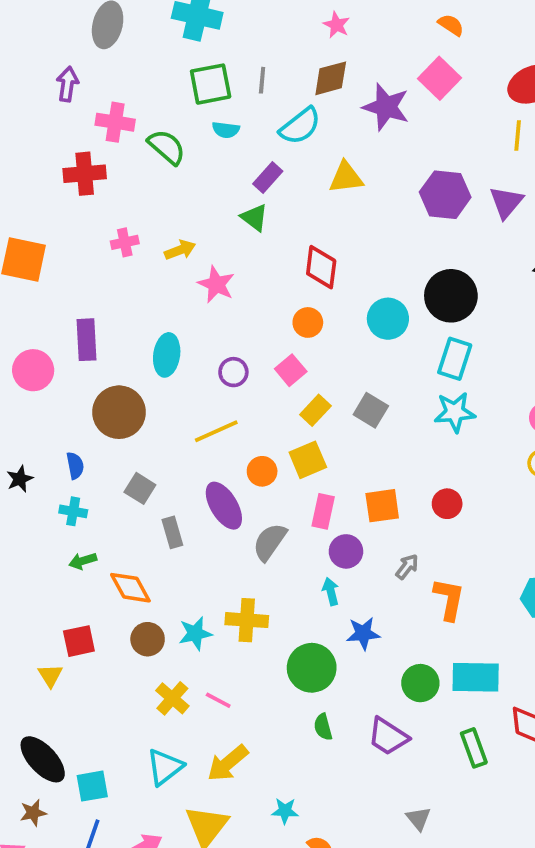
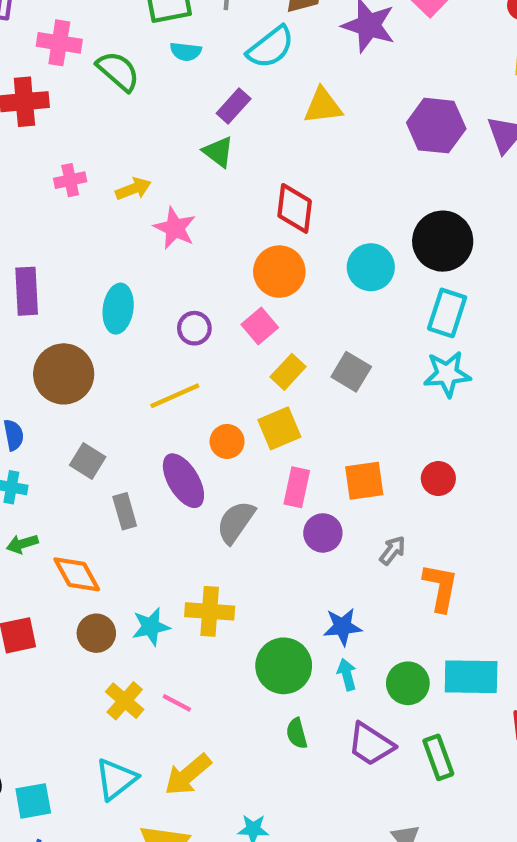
orange circle: (308, 322) -> (279, 272), size x1.5
cyan arrow: (331, 591) -> (347, 675), moved
green rectangle: (474, 748) -> (438, 757), moved

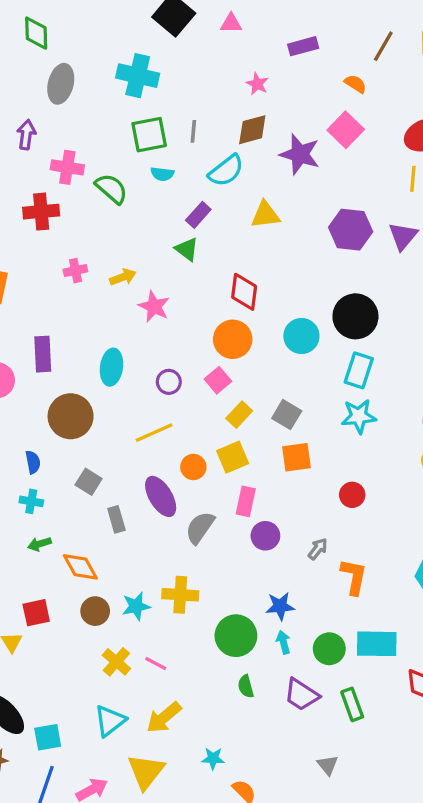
orange square: (364, 481) -> (297, 457), moved

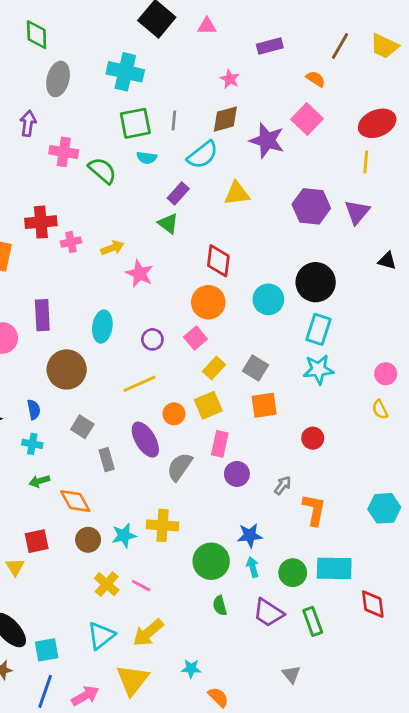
red cross: (41, 212) -> (41, 222), moved

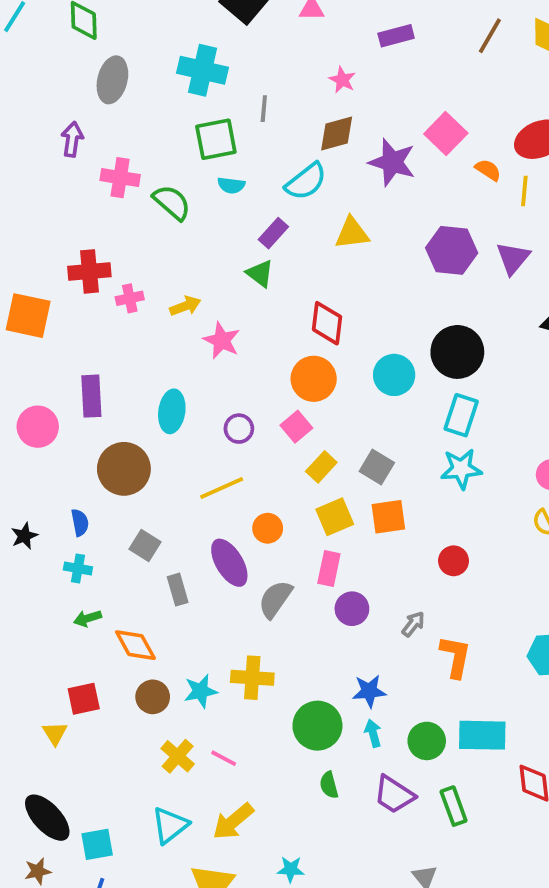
orange semicircle: (316, 79) -> (488, 170), moved
gray line: (174, 120) -> (264, 109), moved
yellow square: (208, 405) -> (335, 517), moved

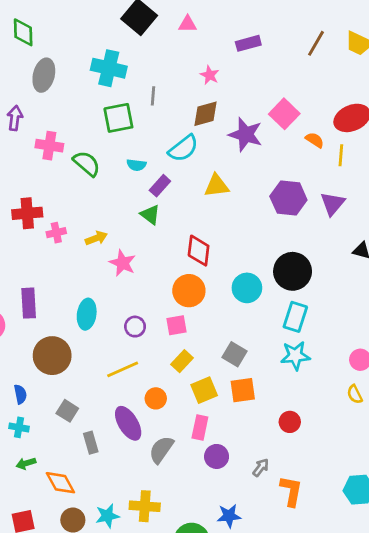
cyan semicircle: (231, 185) -> (136, 165), moved
pink square: (296, 427) -> (176, 325), turned 30
yellow rectangle: (321, 467) -> (182, 361), moved

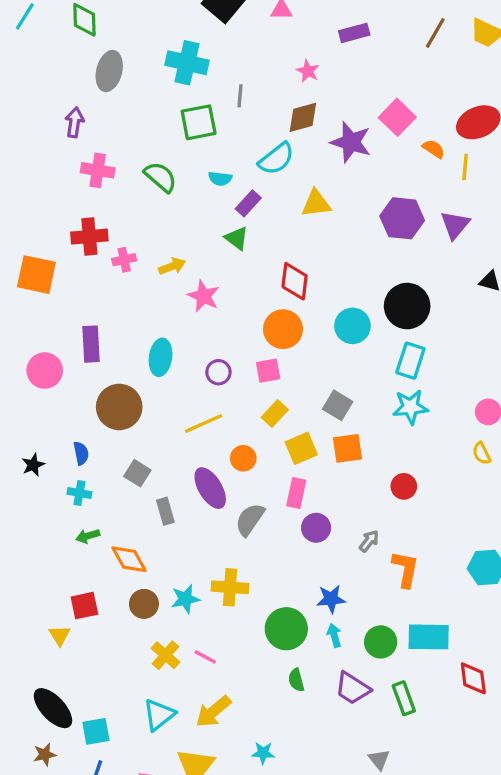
pink cross: (49, 146) -> (98, 170), moved

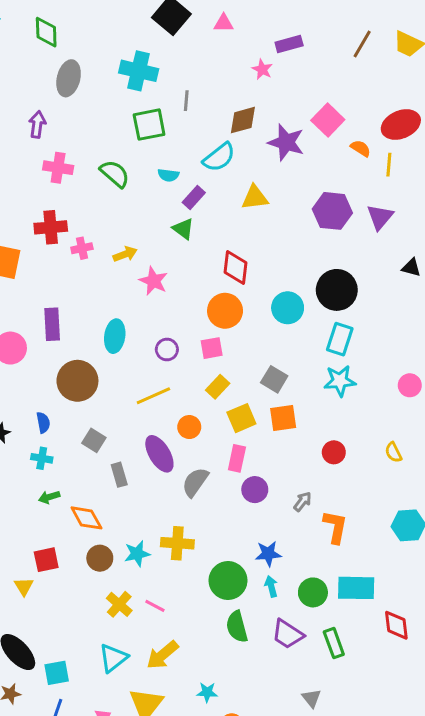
pink star: (308, 71) -> (262, 69), moved
yellow semicircle: (482, 453) -> (393, 452), moved
green semicircle: (296, 680) -> (237, 627), size x1.5

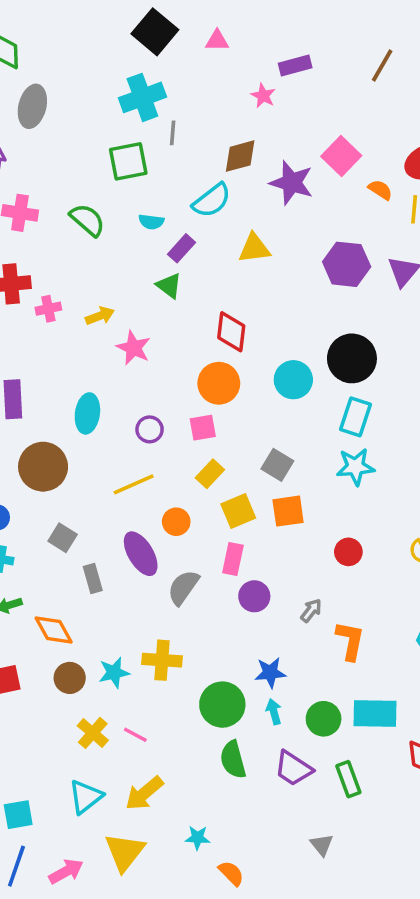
cyan cross: (139, 71) -> (142, 97), moved, turned -33

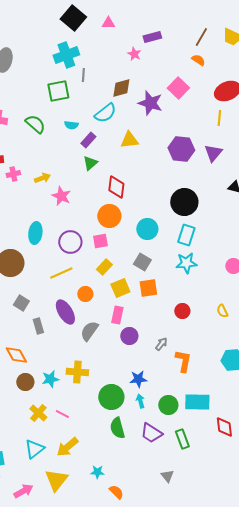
orange semicircle: (380, 190) -> (198, 60), moved
green triangle: (169, 286) -> (90, 163), moved, turned 42
cyan circle: (293, 380) -> (147, 229), moved
purple circle: (150, 429) -> (70, 242), size x1.5

